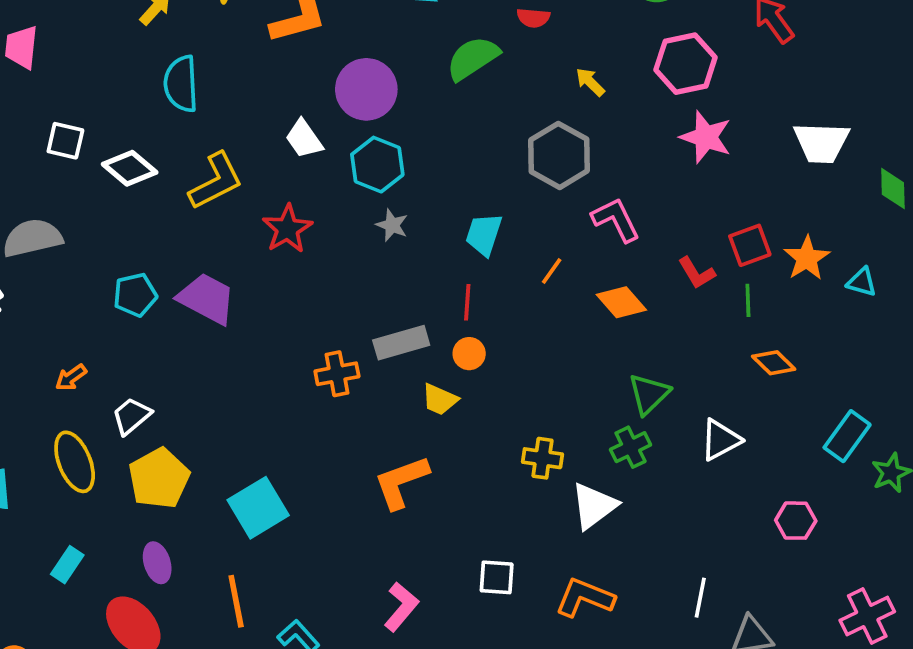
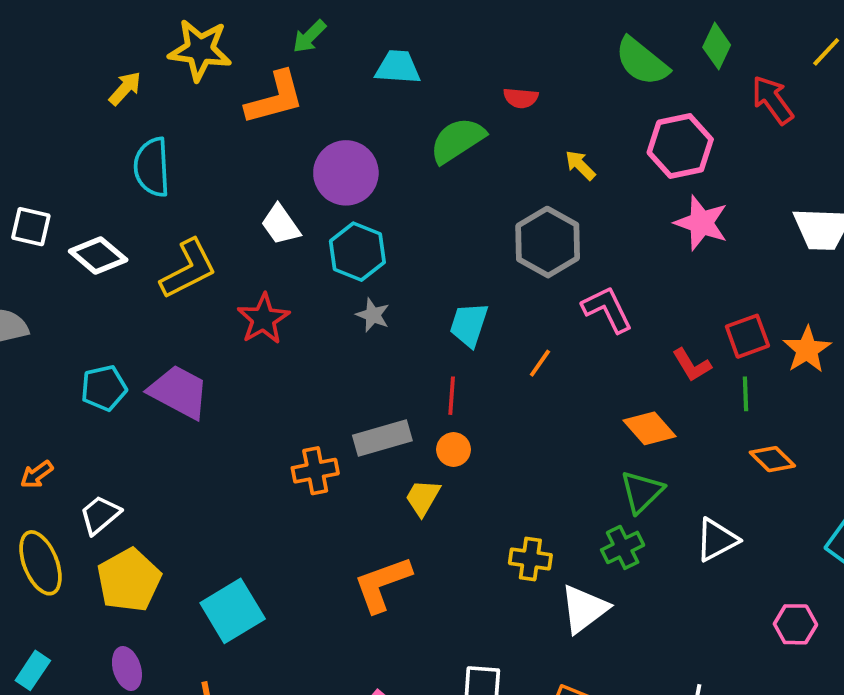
orange diamond: (621, 302) -> (649, 428), moved
yellow trapezoid: (440, 399) -> (423, 498), turned 96

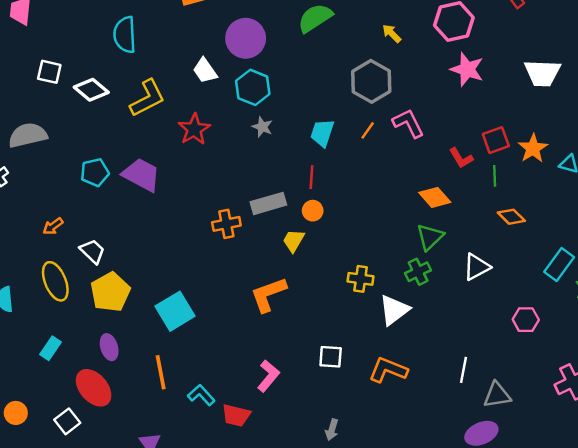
orange line: (540, 363) -> (368, 130), moved
white trapezoid: (100, 515) -> (92, 251), turned 84

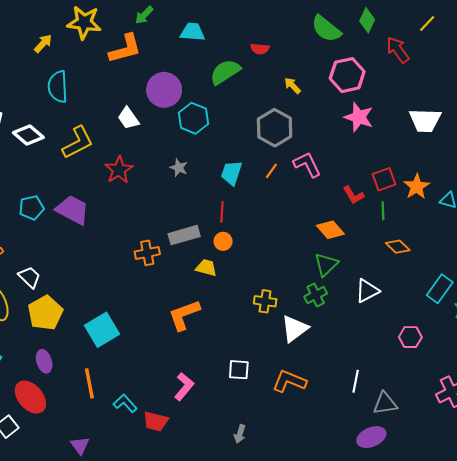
cyan hexagon: (253, 87) -> (194, 118), moved
yellow trapezoid: (293, 241) -> (206, 268), turned 75

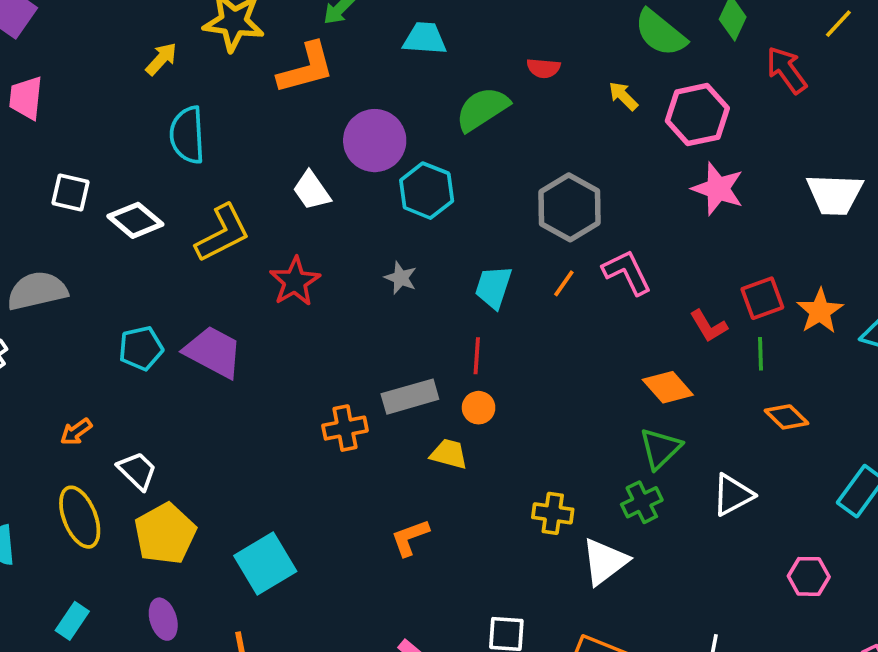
yellow arrow: (292, 86) -> (623, 96), moved
orange L-shape: (184, 315) -> (410, 537), size x0.7

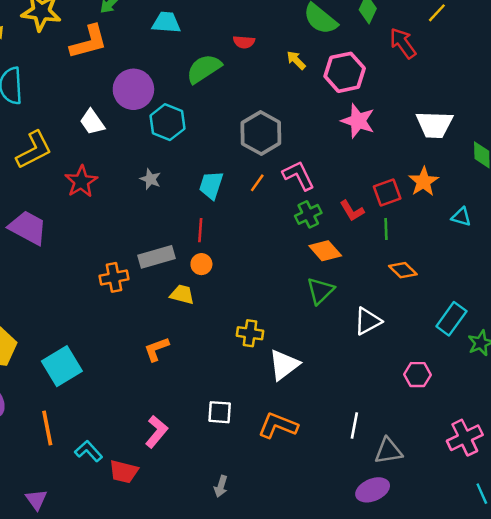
orange star: (820, 311) -> (424, 182), moved
green cross: (642, 502) -> (308, 214), moved

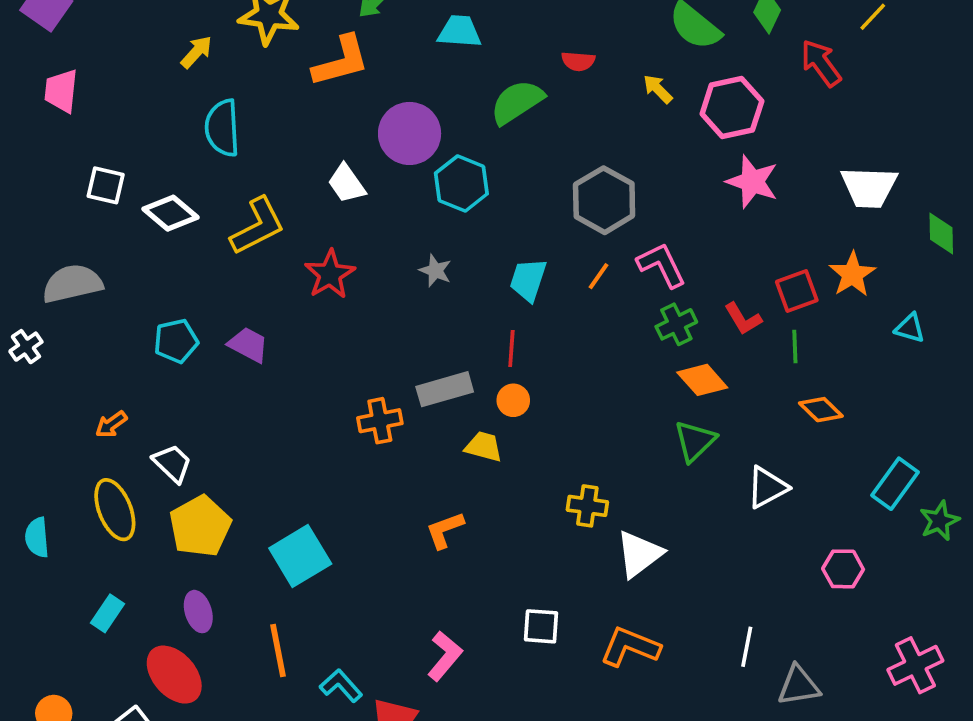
purple trapezoid: (28, 228) -> (248, 345), size x0.7

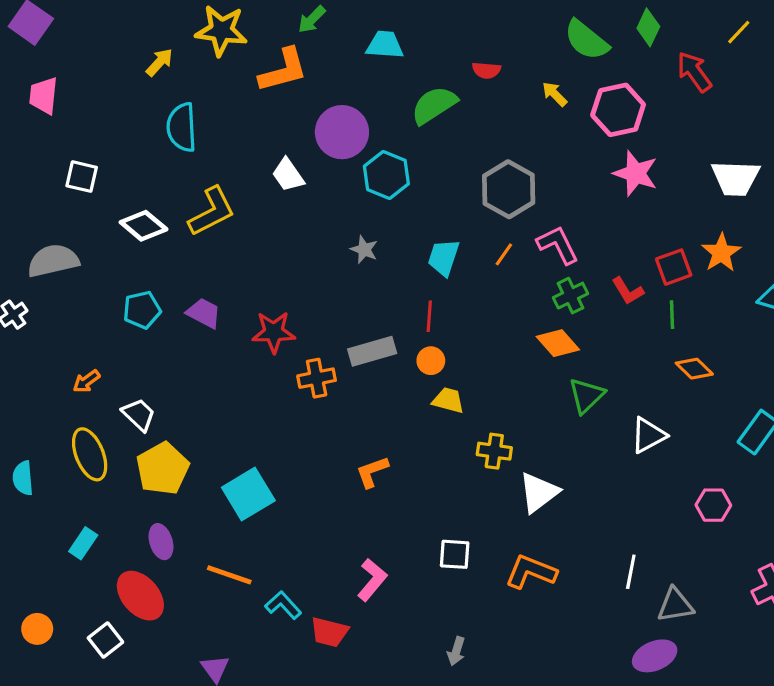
white diamond: (170, 213) -> (144, 226), moved
red star: (330, 274) -> (274, 332), moved, turned 30
orange diamond: (702, 380) -> (558, 343), moved
yellow trapezoid: (484, 447) -> (448, 400), moved
orange line: (278, 650) -> (229, 575), turned -60

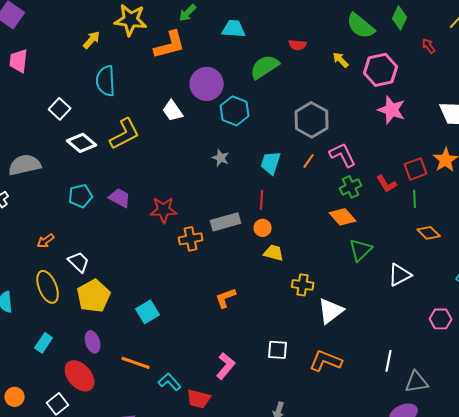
red arrow: (694, 72) -> (429, 46), size x0.6
white square: (82, 177) -> (60, 109), moved, turned 30
cyan square: (248, 494) -> (148, 312), size x0.7

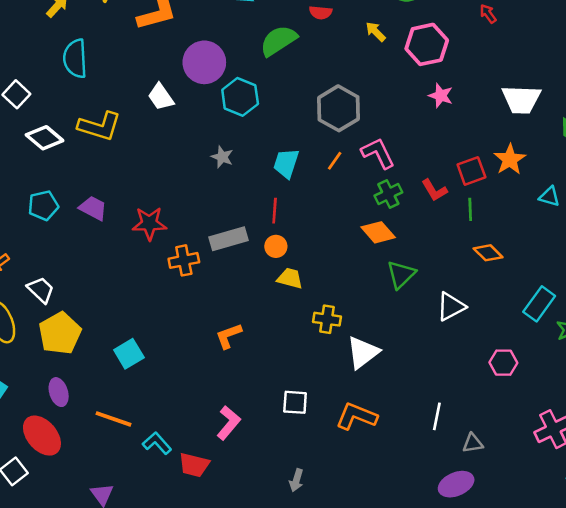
pink star: (392, 110) -> (441, 96), size x0.7
yellow L-shape: (125, 134) -> (99, 126), turned 44
gray triangle: (417, 382) -> (473, 443), size x0.7

